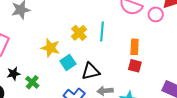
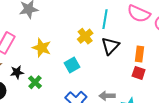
cyan line: (102, 32) -> (105, 19), moved
yellow star: (50, 48) -> (42, 48), moved
black triangle: (91, 71) -> (110, 46), moved, turned -36

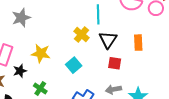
black star: (17, 72) -> (20, 71), moved
red square: (139, 73) -> (115, 63), moved

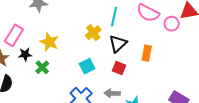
cyan square: (74, 65) -> (87, 66), moved
green cross: (40, 89) -> (42, 67), moved

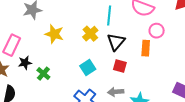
pink circle: (172, 24) -> (157, 31), moved
yellow star: (49, 42) -> (54, 34), moved

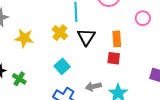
pink circle: (157, 31) -> (143, 18), moved
red square: (120, 66) -> (114, 58), moved

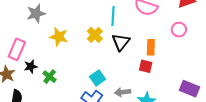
cyan square: (62, 66) -> (98, 78), moved

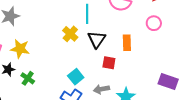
yellow star: (59, 37) -> (20, 49), moved
red square: (146, 66) -> (109, 63), moved

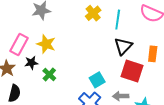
yellow cross: (70, 34) -> (93, 13), moved
red square: (109, 63) -> (132, 71), size x1.6

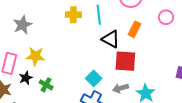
yellow cross: (93, 13) -> (73, 15), turned -35
black triangle: (123, 46) -> (111, 39), turned -30
orange rectangle: (153, 54) -> (134, 29), moved, turned 35

